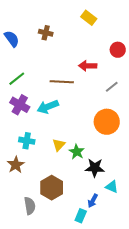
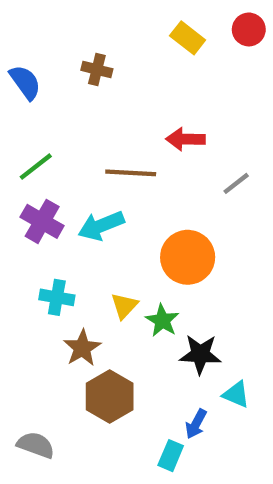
red circle: (118, 50) -> (249, 29), moved
orange circle: (107, 122) -> (188, 257), moved
brown star: (16, 165) -> (82, 348), moved
gray semicircle: (30, 206) -> (36, 445), moved, turned -60

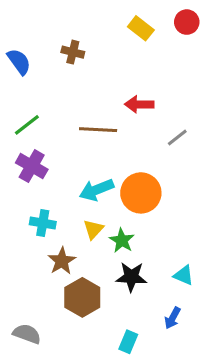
cyan arrow: (101, 226) -> (97, 190), moved
black star: (200, 354) -> (131, 277), moved
cyan triangle: (236, 394) -> (184, 275), moved
blue arrow: (196, 424) -> (172, 318), moved

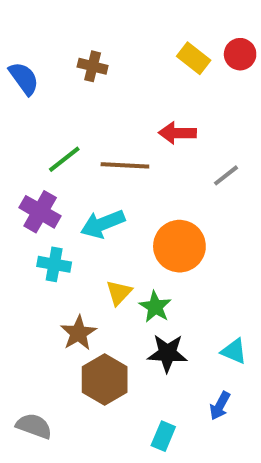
red circle: (187, 22) -> (240, 54), moved
yellow rectangle: (141, 28) -> (194, 58), moved
green line: (27, 125) -> (64, 159), moved
cyan arrow: (97, 190) -> (103, 224), moved
cyan cross: (43, 223) -> (54, 264), moved

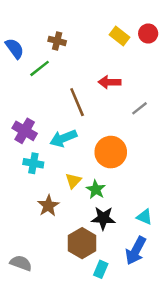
green line: (64, 159) -> (40, 68), moved
brown line: (125, 165) -> (77, 102), turned 64
brown hexagon: (105, 379) -> (82, 243), moved
blue arrow: (220, 406) -> (136, 251), size x1.6

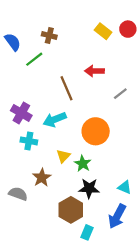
gray semicircle: (21, 263) -> (18, 194), moved

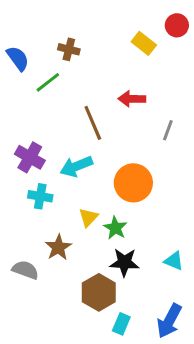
red circle: (128, 29) -> (177, 25), moved
gray line: (120, 94) -> (168, 130), turned -32
blue arrow: (117, 216) -> (169, 321), moved

